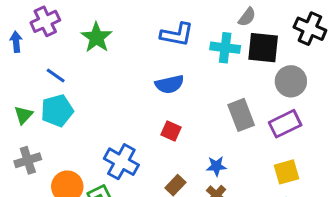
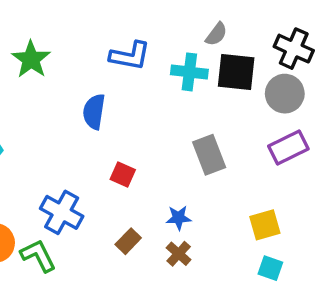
gray circle: (291, 81) -> (285, 94), moved
blue semicircle: (170, 84) -> (94, 112), moved, turned 112
purple rectangle: (285, 124) -> (288, 148), moved

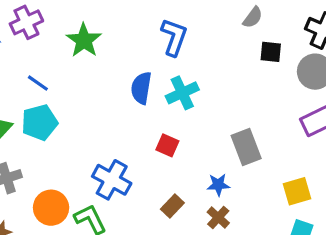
blue L-shape: (130, 56) -> (174, 37), turned -81
cyan cross: (189, 72) -> (182, 93), moved, turned -32
black square: (236, 72) -> (271, 52), size x0.6
gray rectangle: (209, 155) -> (246, 147), moved

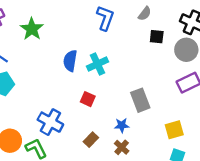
blue L-shape: (174, 37) -> (105, 18), moved

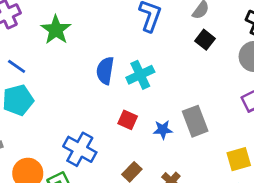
black square: (157, 37) -> (205, 40), moved, turned 32
blue star: (122, 125) -> (163, 130), moved

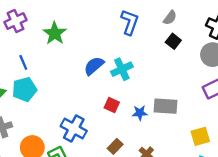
blue line: (17, 66) -> (23, 62), turned 32
blue semicircle: (105, 71) -> (94, 66), turned 40
gray rectangle: (195, 121) -> (166, 106), turned -65

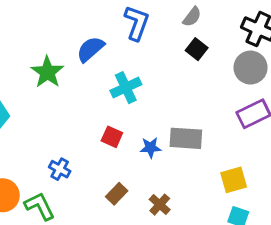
green star: (55, 33) -> (47, 72), moved
blue semicircle: (94, 66) -> (90, 49), moved
blue cross: (74, 129) -> (60, 169), size x0.6

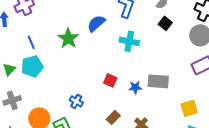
cyan cross: (126, 88) -> (129, 41), moved, turned 36

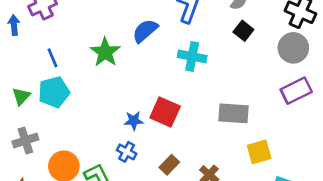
red square: (110, 80) -> (165, 112), size x1.5
blue star: (135, 87) -> (134, 121), moved
blue cross: (76, 101) -> (127, 152), moved
yellow square: (189, 108) -> (259, 152), moved

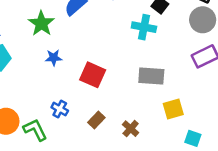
cyan cross: (192, 56) -> (144, 27), moved
blue star: (134, 121) -> (54, 58), moved

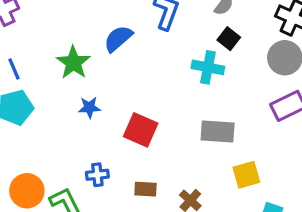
blue cross: (60, 109) -> (97, 175), turned -35
brown rectangle: (96, 120) -> (145, 189), turned 49

